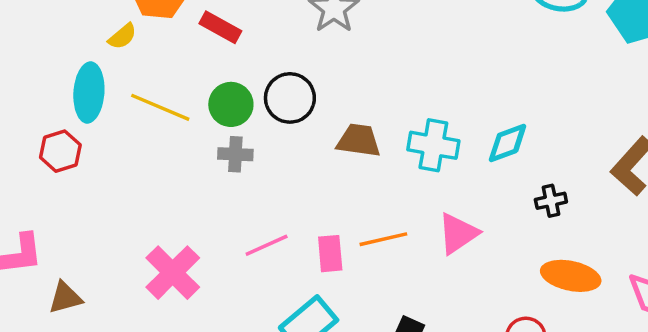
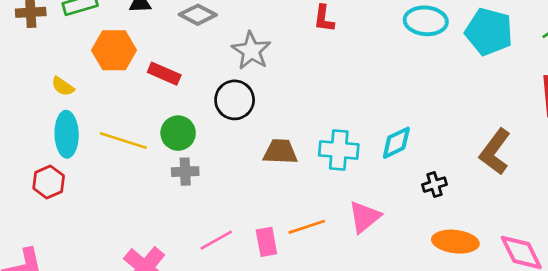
yellow semicircle: (122, 36) -> (63, 86), moved, turned 80
black circle: (290, 98) -> (235, 100), moved

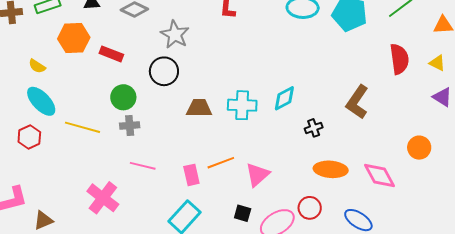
cyan ellipse: (67, 134) -> (41, 101), turned -40
yellow line: (123, 140) -> (83, 127), moved
pink triangle: (364, 217) -> (257, 175), moved
pink line: (216, 240) -> (143, 166), moved, turned 45

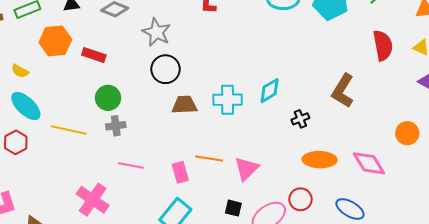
black circle: (164, 71) -> (166, 69), moved
orange line: (221, 163) -> (209, 158), turned 32

